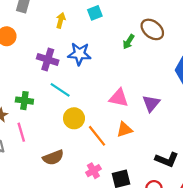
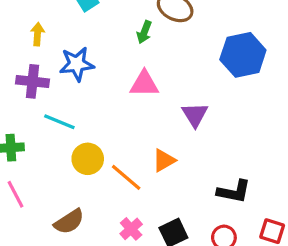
yellow arrow: (61, 20) -> (38, 34), moved
pink triangle: (119, 98) -> (144, 84), moved

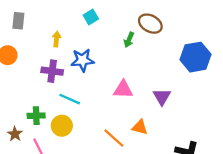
pink triangle: (144, 84) -> (123, 89), moved
yellow circle: (88, 159) -> (62, 126), moved
orange triangle: (164, 160) -> (140, 127), turned 42

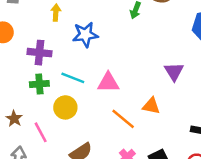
purple cross: (52, 71) -> (39, 53), moved
pink triangle: (123, 89) -> (108, 82), moved
green cross: (36, 116) -> (39, 84), moved

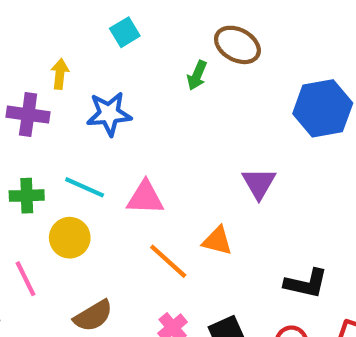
purple cross: (39, 53) -> (28, 115), moved

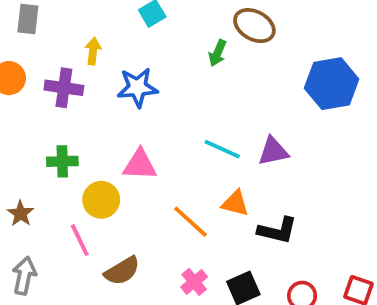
purple triangle: (259, 183) -> (273, 151), turned 48
cyan line: (85, 187) -> (222, 149), moved
pink triangle: (145, 198) -> (140, 165), moved
pink line: (25, 279) -> (80, 240), moved
black L-shape: (306, 283) -> (277, 230), moved

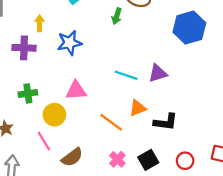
orange triangle: (235, 203) -> (138, 108), turned -30

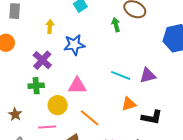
green arrow: (117, 16) -> (116, 25), turned 144
purple cross: (24, 48) -> (42, 60), moved, turned 36
orange line: (111, 122) -> (90, 118), moved
pink line: (44, 141) -> (47, 127), turned -66

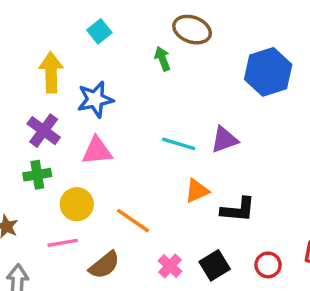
yellow arrow: (50, 27) -> (51, 72), size x1.6
pink triangle: (77, 86) -> (97, 151), moved

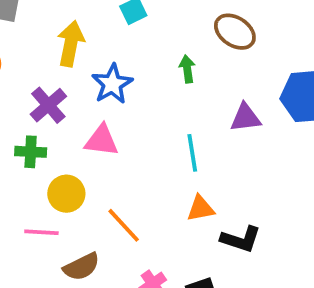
green arrow: (162, 59) -> (187, 69), moved
blue star: (95, 99) -> (112, 84), turned -30
purple triangle: (224, 140) -> (245, 118), moved
cyan line: (179, 144) -> (192, 153), turned 52

